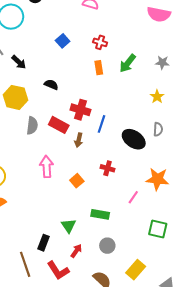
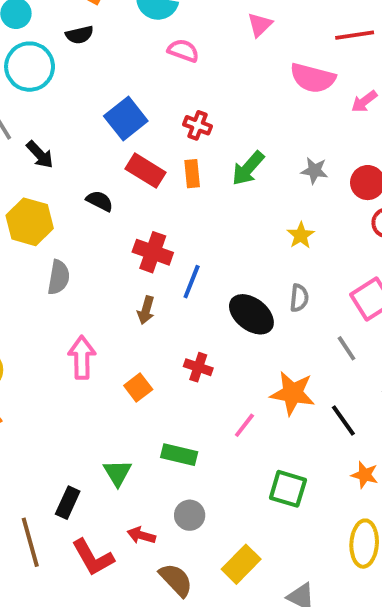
blue square: (63, 41) -> (126, 118), size x1.5
red rectangle: (59, 125) -> (145, 171), moved
red arrow: (76, 251) -> (141, 535), moved, turned -112

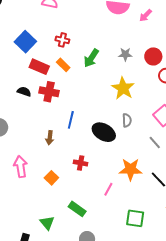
orange rectangle: (192, 174) -> (63, 65), turned -32
black semicircle: (100, 201) -> (24, 92), moved
yellow star: (301, 235) -> (123, 88), size x1.6
red cross: (153, 252) -> (49, 92), moved
green rectangle: (179, 455) -> (77, 209), turned 30

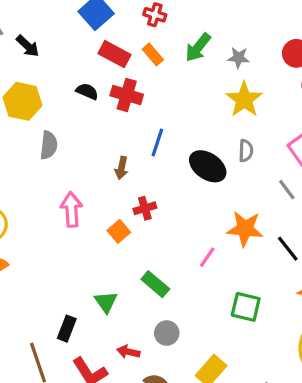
gray star: (125, 54) -> (239, 58), moved
red cross: (81, 163) -> (145, 208), moved, turned -32

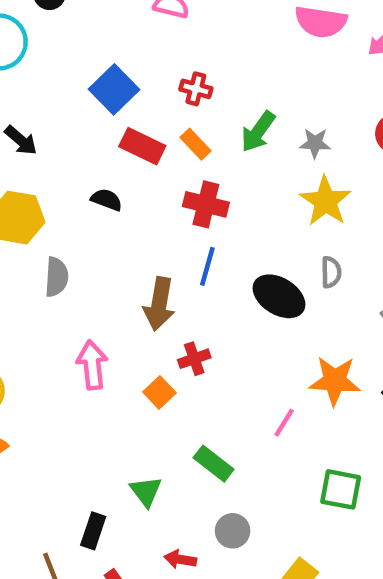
red cross: (127, 95) -> (206, 204), moved
brown arrow: (122, 168) -> (159, 304), size x1.6

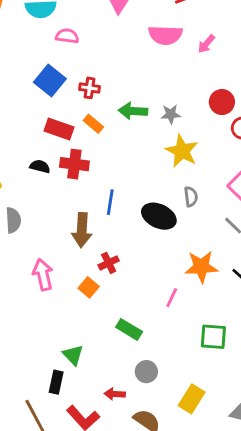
blue square: (114, 89) -> (50, 81), moved
green arrow: (258, 132) -> (133, 111), turned 64
red cross: (206, 204) -> (74, 164), moved
green triangle: (146, 491) -> (73, 355), moved

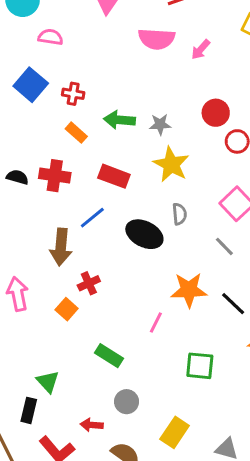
red rectangle: (59, 129) -> (114, 176), moved
blue line: (110, 202) -> (92, 218), turned 40

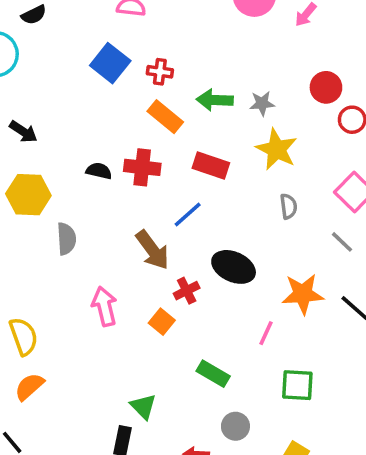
orange rectangle: (76, 133) -> (165, 117), size x1.4
black ellipse: (144, 234) -> (234, 267), moved
brown arrow: (61, 247) -> (152, 250), turned -39
green square: (200, 366) -> (297, 385), moved

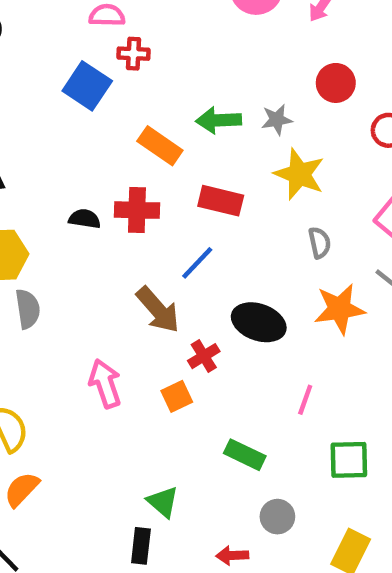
red cross: (160, 72) -> (133, 54), moved
red circle: (326, 87) -> (336, 83), moved
gray semicircle: (66, 239) -> (28, 309), moved
orange star: (303, 294) -> (340, 309), moved
orange square: (162, 322) -> (177, 396), turned 30

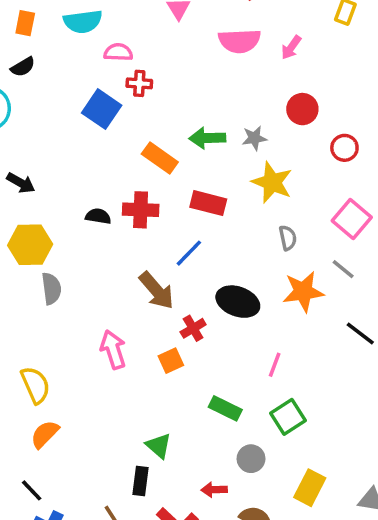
green square: (349, 460) -> (288, 417), moved, turned -32

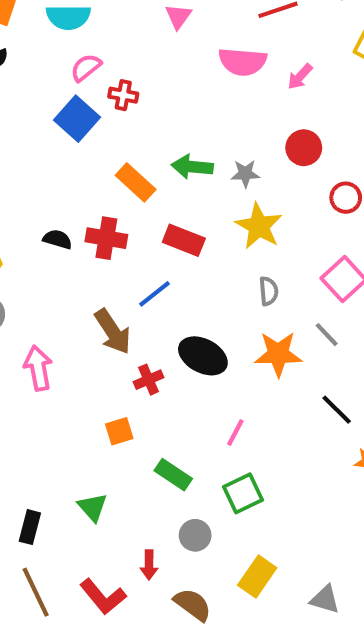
pink semicircle: (118, 52) -> (86, 68), moved, turned -48
pink arrow: (113, 350) -> (38, 368), moved
orange square: (171, 361) -> (119, 431), moved
black rectangle: (141, 481) -> (30, 527), moved
red arrow: (214, 490) -> (149, 565), turned -95

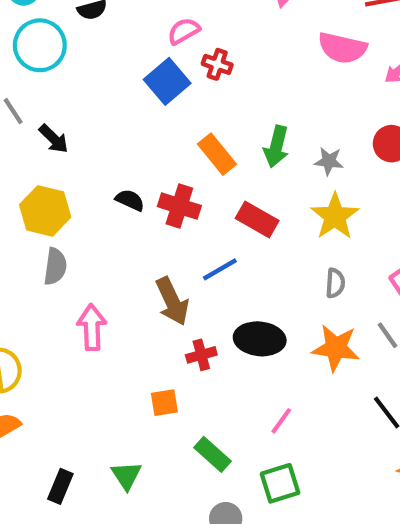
green arrow: (192, 167) -> (276, 147), turned -90
black ellipse: (203, 356) -> (260, 339), turned -30

